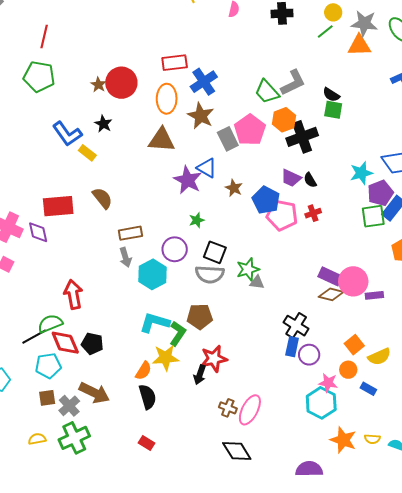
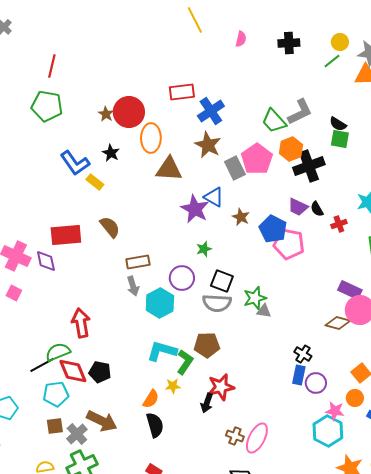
orange ellipse: (167, 99) -> (151, 138), moved
red cross: (313, 213) -> (339, 224), moved
purple rectangle: (330, 276) -> (350, 290), moved
black cross: (296, 326) -> (303, 354), size x0.7
yellow star: (166, 358) -> (173, 386), size x0.6

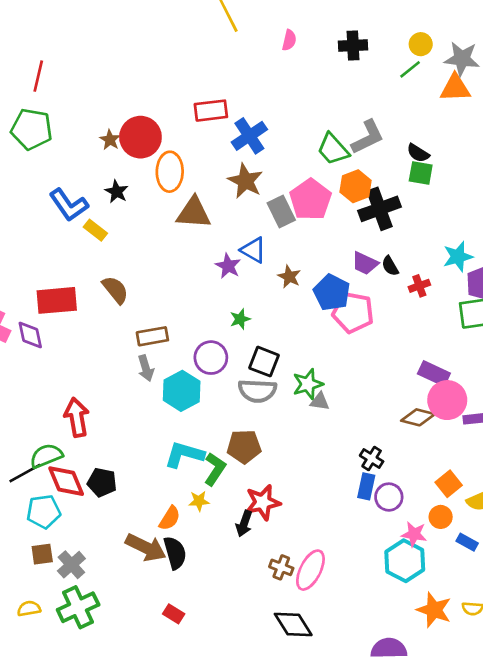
purple star: (195, 209) -> (228, 266), size x0.7
brown arrow: (102, 421) -> (146, 547), moved

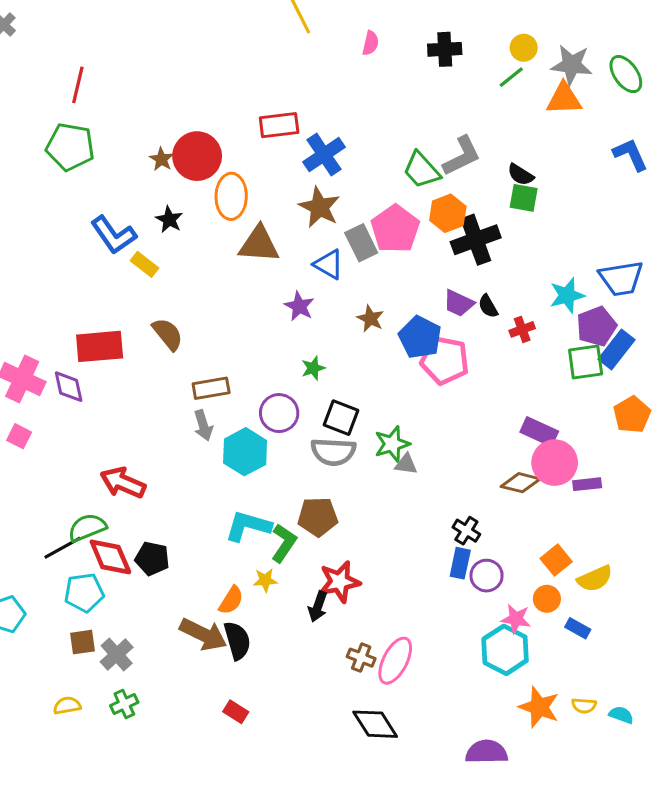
blue triangle: (253, 250) -> (329, 264), moved
red arrow: (77, 417) -> (123, 483), turned -57
green cross: (78, 607) -> (124, 704), size x0.6

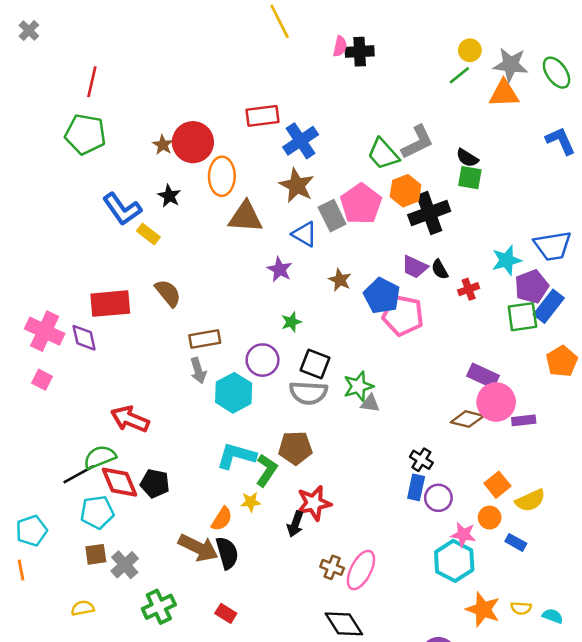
black cross: (445, 49) -> (360, 52), moved
green cross: (124, 704) -> (159, 607), moved, size x1.4

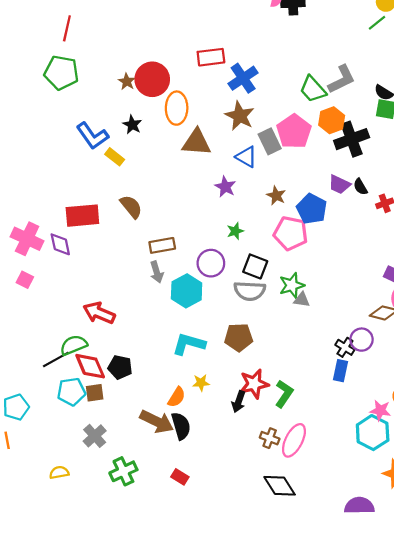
pink pentagon: (403, 315) -> (291, 233), moved
green L-shape: (266, 470) -> (284, 394), moved
purple circle: (438, 498) -> (362, 340), moved
brown square: (96, 554) -> (95, 393), moved

